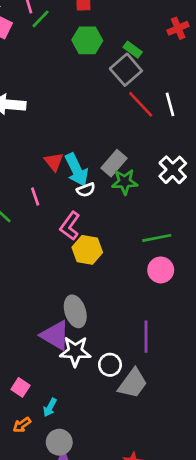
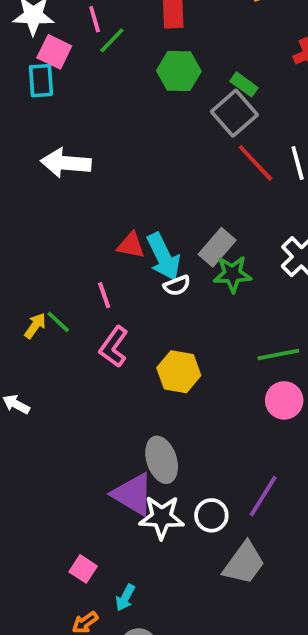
red triangle: (54, 162) -> (131, 245), turned -40
pink L-shape: (70, 226) -> (114, 347), moved
purple line: (146, 337) -> (263, 496), turned 32
white circle: (110, 365) -> (211, 515), moved

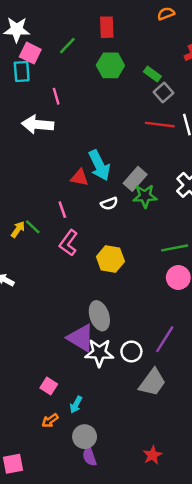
pink line: (95, 19) -> (56, 96), moved
gray square: (234, 113) -> (163, 92), moved, size x0.7
red line: (255, 163) -> (160, 125), turned -40
cyan arrow: (164, 257) -> (99, 165), moved

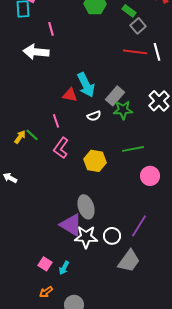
green line: (175, 248) -> (133, 149), moved
cyan arrow: (76, 405) -> (64, 268), moved

